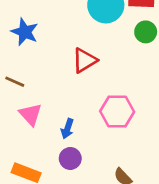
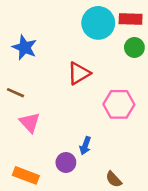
pink hexagon: (117, 112) -> (119, 104), moved
blue arrow: (67, 129) -> (85, 146), moved

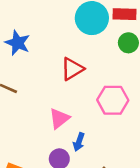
pink triangle: (30, 122) -> (59, 118), moved, turned 35

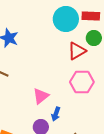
red triangle: (72, 69) -> (77, 51), moved

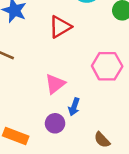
red triangle: (77, 51) -> (60, 27), moved

